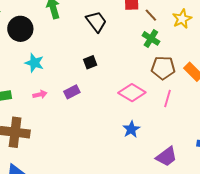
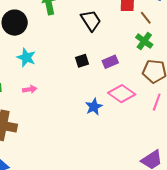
purple rectangle: (72, 92) -> (110, 62), moved
blue star: (131, 129) -> (94, 107), moved

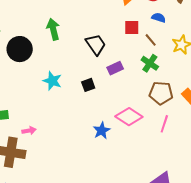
cyan star: (26, 57) -> (52, 81), moved
purple rectangle: (110, 62) -> (115, 68), moved
pink arrow: (30, 89) -> (29, 131), moved

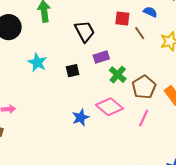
green cross: (150, 63) -> (118, 75), moved
brown pentagon: (161, 93) -> (144, 87), turned 30

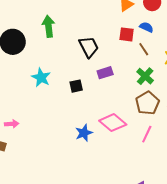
blue semicircle: (150, 12) -> (146, 27), moved
green cross: (118, 75) -> (145, 76), moved

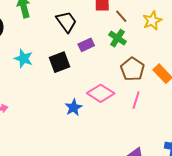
green cross: (145, 76) -> (118, 38), moved
black square: (76, 86) -> (59, 62), size x1.5

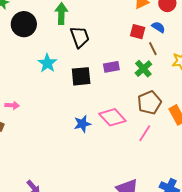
black trapezoid: (66, 22) -> (80, 37), moved

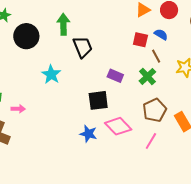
purple rectangle: (111, 67) -> (115, 76), turned 35
black square: (81, 76) -> (98, 100), moved
pink arrow: (12, 105) -> (18, 109), moved
blue star: (82, 124) -> (88, 134), turned 30

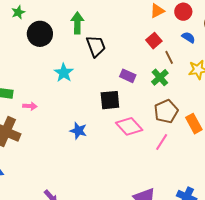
blue semicircle: (161, 34) -> (188, 37), moved
red square: (140, 40) -> (154, 41), turned 35
blue star: (88, 134) -> (78, 131), moved

